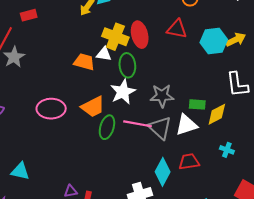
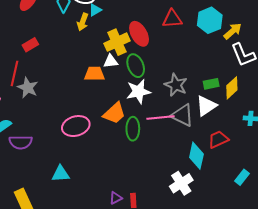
yellow cross: (115, 37) -> (117, 42), turned -30
yellow arrow: (236, 40) -> (233, 31), moved
white star: (123, 92) -> (138, 92), turned 30
gray star: (162, 96) -> (176, 85), turned -30
cyan triangle: (20, 171) -> (61, 174), moved

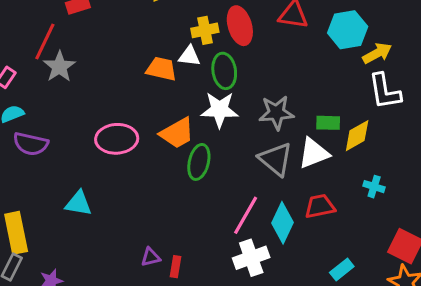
yellow cross: (117, 42) -> (205, 30), size x0.7
gray star: (176, 85) -> (276, 113), turned 30
pink line: (160, 118) -> (246, 215), moved, turned -68

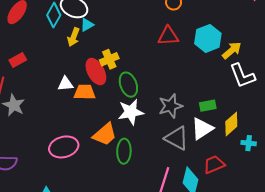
red ellipse: (240, 26) -> (96, 72), moved
white triangle: (189, 56) -> (65, 84), moved
yellow diamond: (357, 136) -> (231, 124), moved

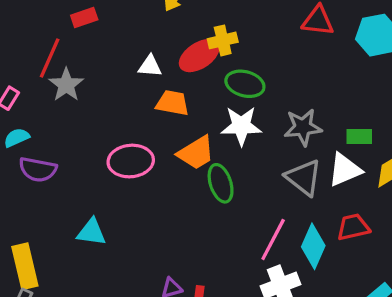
red ellipse: (96, 72) -> (199, 56), turned 75
green ellipse: (128, 85) -> (245, 84), turned -65
orange trapezoid: (85, 92) -> (173, 103), moved
green ellipse: (124, 151) -> (221, 183), turned -30

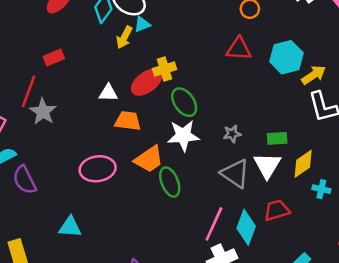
green ellipse: (245, 84) -> (184, 102), turned 44
gray star: (303, 127) -> (232, 134), size x0.6
purple semicircle: (38, 169) -> (25, 180), turned 56
white triangle: (345, 170) -> (267, 165), turned -32

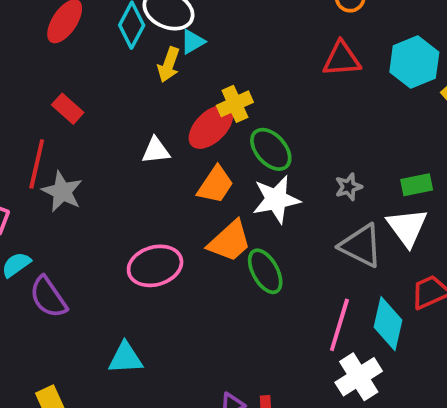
red rectangle: (54, 58) -> (68, 109), turned 72
orange trapezoid: (128, 121) -> (215, 185), moved, turned 124

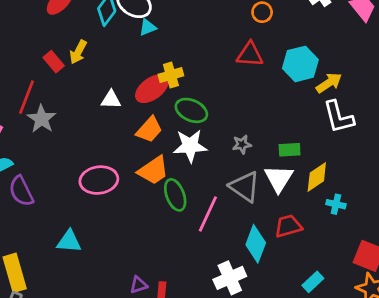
yellow arrow: (169, 65) -> (78, 52), moved
green ellipse: (271, 149) -> (191, 110), turned -32
pink line: (339, 325) -> (208, 214), moved

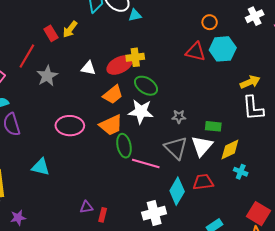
cyan triangle: (148, 27) -> (135, 15), moved
cyan hexagon: (300, 64) -> (223, 49), moved
gray star: (42, 119) -> (47, 76), moved
pink line: (208, 214) -> (146, 164), turned 72

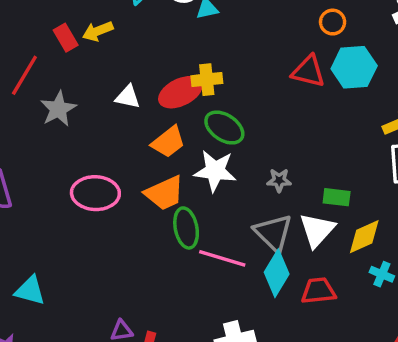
yellow arrow: (70, 29) -> (98, 31), turned 30
cyan triangle: (41, 167) -> (30, 291), moved
cyan diamond: (177, 191) -> (277, 273), moved

